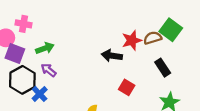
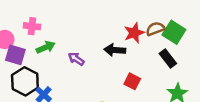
pink cross: (24, 24) -> (32, 26), moved
green square: (171, 30) -> (174, 32), moved
purple arrow: (49, 70) -> (76, 59), moved

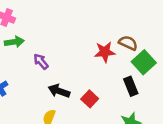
brown semicircle: (155, 29) -> (128, 43), moved, turned 30
black arrow: (115, 50) -> (59, 91), moved

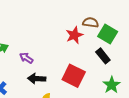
black arrow: (59, 91) -> (37, 79), moved
red square: (90, 99) -> (74, 76), size x1.6

